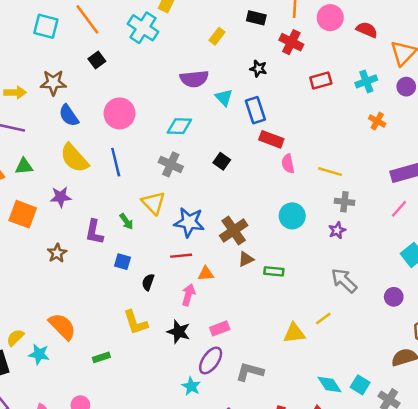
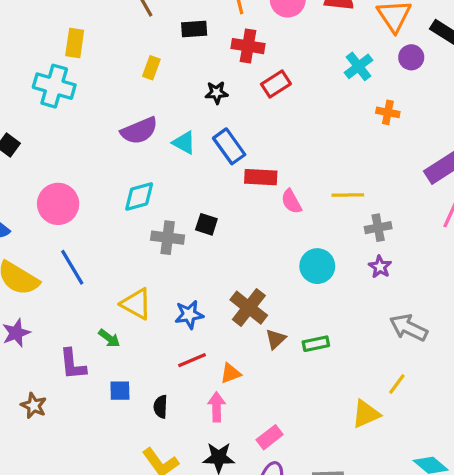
red rectangle: (321, 80) -> (276, 84), moved
gray cross: (171, 164) -> (168, 238), moved
blue star: (189, 222) -> (189, 315), size x0.7

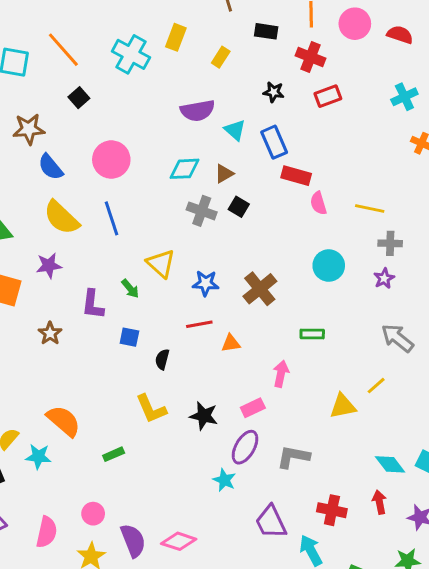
yellow rectangle: (75, 43) -> (176, 37), moved
brown triangle: (276, 339) -> (224, 174), moved
pink arrow: (217, 407) -> (281, 374), moved

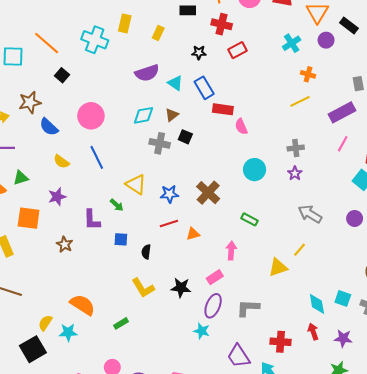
yellow line: (370, 209) -> (300, 101), moved, turned -30
yellow semicircle: (61, 218) -> (61, 162), size x0.6
green rectangle: (312, 334) -> (250, 219), turned 35
cyan diamond: (390, 464) -> (317, 304), turned 35

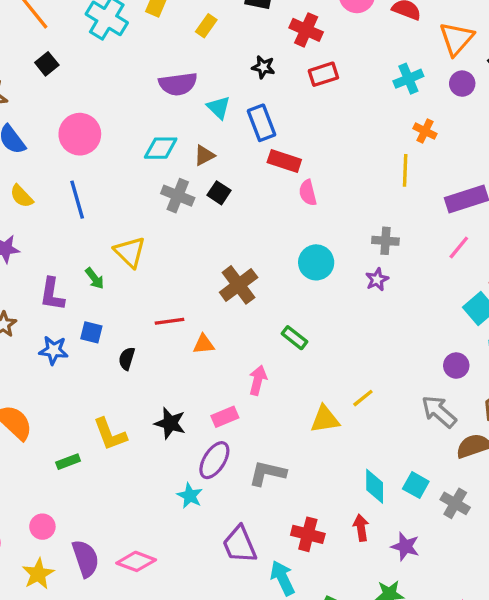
yellow line: (300, 101) -> (405, 170), turned -72
blue star: (169, 194) -> (54, 350), moved
gray arrow: (310, 214) -> (439, 412), moved
yellow L-shape: (143, 288) -> (110, 434), moved

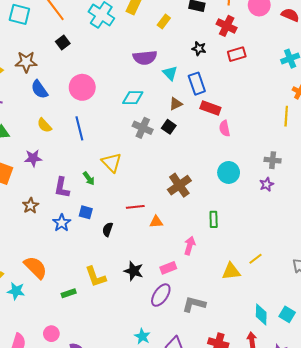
brown triangle: (204, 155) -> (176, 104), moved
green rectangle: (295, 338) -> (214, 219), turned 49
blue star: (54, 350) -> (62, 223), turned 30
cyan star: (190, 496) -> (142, 336), moved

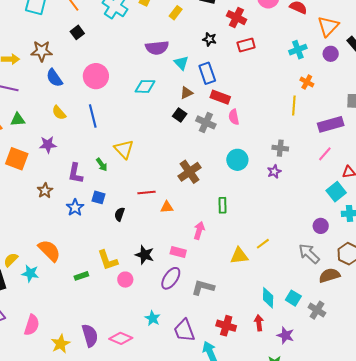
gray cross: (143, 128) -> (206, 122), moved
pink rectangle: (168, 268) -> (178, 252), turned 35
pink circle: (51, 334) -> (125, 280), moved

